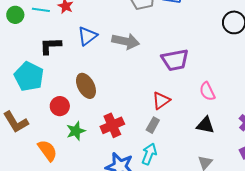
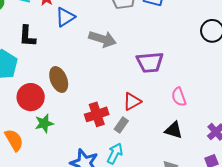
blue triangle: (87, 36) -> (65, 17), moved
black L-shape: (50, 46) -> (27, 36), turned -90
red circle: (60, 106) -> (31, 97), size x1.4
red cross: (112, 125) -> (97, 114), moved

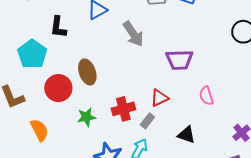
gray arrow: (102, 39) -> (133, 34), turned 36
green star: (44, 123) -> (86, 117), moved
black triangle: (174, 130) -> (186, 135), moved

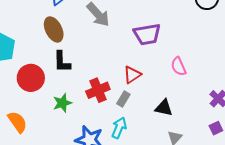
black L-shape: (58, 27) -> (62, 62), moved
brown ellipse: (87, 72) -> (54, 29), moved

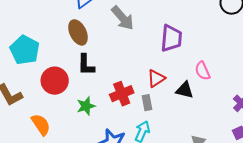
purple trapezoid: (147, 34) -> (171, 38), turned -76
gray rectangle: (123, 99) -> (147, 103), turned -42
black triangle: (164, 108) -> (185, 90), moved

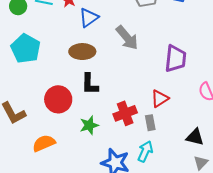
brown ellipse: (78, 32) -> (82, 52), turned -65
cyan pentagon: (25, 50) -> (26, 49), moved
black triangle: (185, 90) -> (195, 137), moved
orange semicircle: (41, 125) -> (44, 143), turned -80

